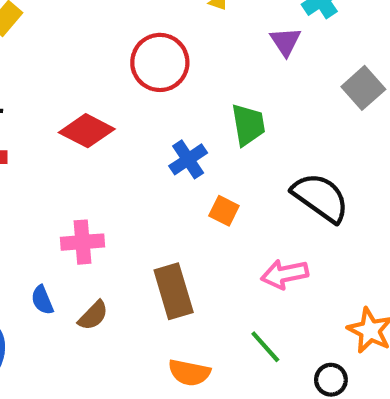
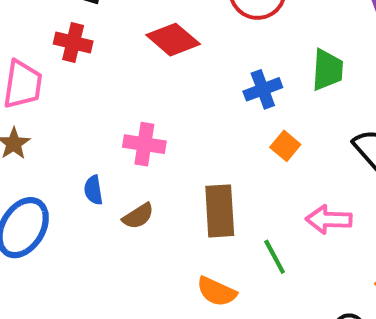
green line: (265, 347) -> (275, 257), moved

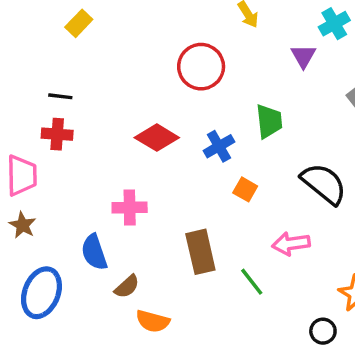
red diamond: (173, 40) -> (157, 138), moved
blue semicircle: (93, 190) -> (94, 252), size x1.5
brown semicircle: (138, 216) -> (127, 287), moved
orange semicircle: (217, 292) -> (153, 321), moved

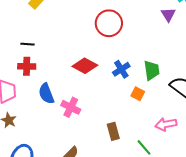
green trapezoid: (269, 121) -> (152, 70), moved
pink cross: (130, 208) -> (71, 107), turned 30
blue semicircle: (94, 252) -> (46, 94), moved
brown rectangle: (200, 252) -> (113, 131), size x0.7

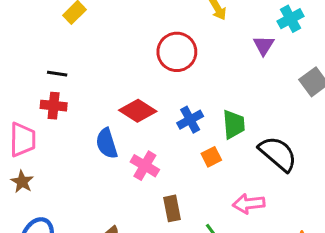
blue semicircle: (46, 94) -> (107, 143), moved
orange square: (138, 94) -> (211, 157), turned 32
pink cross: (71, 107) -> (145, 166), moved

